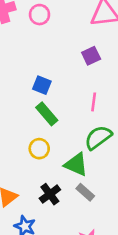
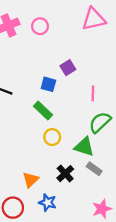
purple square: (91, 56) -> (68, 68), moved
green rectangle: (47, 114) -> (43, 110), moved

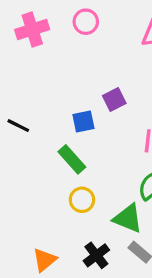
pink circle: (40, 26) -> (86, 22), moved
blue square: (48, 84) -> (83, 122), turned -32

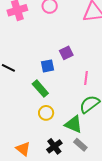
orange triangle: (45, 260) -> (23, 149), turned -42

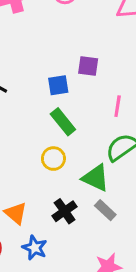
purple square: (66, 53) -> (88, 66), turned 32
green rectangle: (40, 89) -> (63, 122), moved

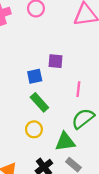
green triangle: (96, 178) -> (65, 142), turned -30

